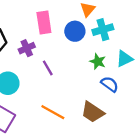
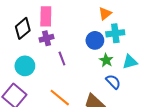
pink rectangle: (44, 23) -> (46, 16), moved
blue circle: (75, 31) -> (95, 40), moved

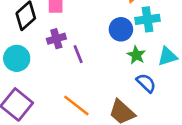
purple cross: (47, 38) -> (56, 39), moved
cyan circle: (25, 66) -> (17, 58), moved

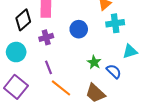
blue circle: (121, 29) -> (79, 29), moved
purple line: (78, 54) -> (49, 67), moved
green star: (136, 55) -> (94, 62), moved

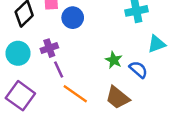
blue circle: (79, 29) -> (73, 18), moved
purple cross: (46, 37) -> (49, 48), moved

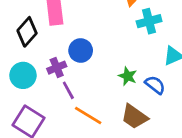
blue circle: (73, 18) -> (81, 50), moved

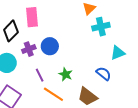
purple cross: (57, 68) -> (29, 49), moved
green star: (128, 76) -> (66, 74), moved

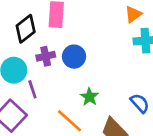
purple line: (40, 75) -> (32, 89), moved

